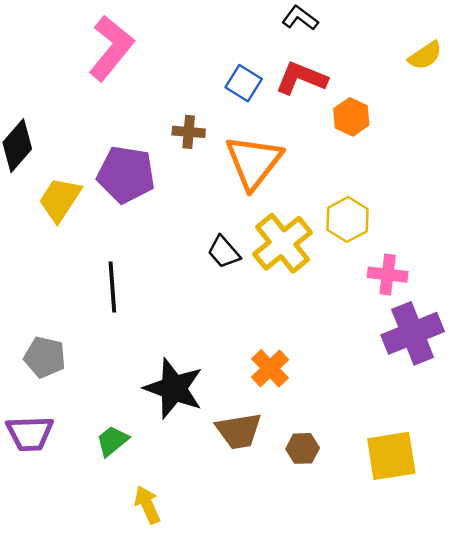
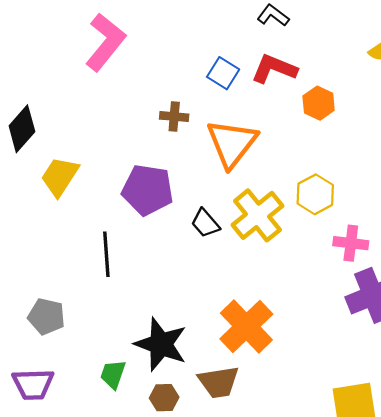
purple pentagon: (126, 174) -> (148, 190), moved
orange cross: (270, 368) -> (246, 326), size x1.6
green trapezoid: (112, 441) -> (113, 374), moved, turned -32
brown hexagon: (303, 448) -> (164, 398), moved

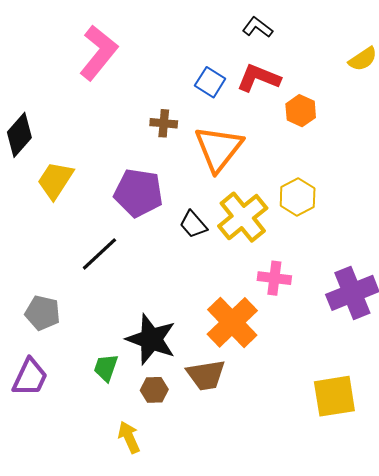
pink cross: (351, 243) -> (274, 278), moved
black line: (106, 254) -> (99, 254), turned 51
purple trapezoid: (33, 384) -> (30, 377), turned -63

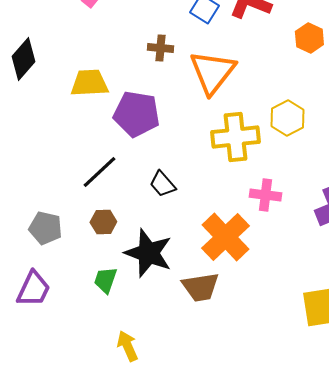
orange hexagon: (301, 111) -> (309, 38), moved
yellow trapezoid: (55, 180) -> (89, 83), moved, turned 54
yellow cross: (243, 217) -> (235, 137), turned 33
black trapezoid: (193, 224) -> (162, 184), moved
brown hexagon: (154, 390) -> (103, 222), moved

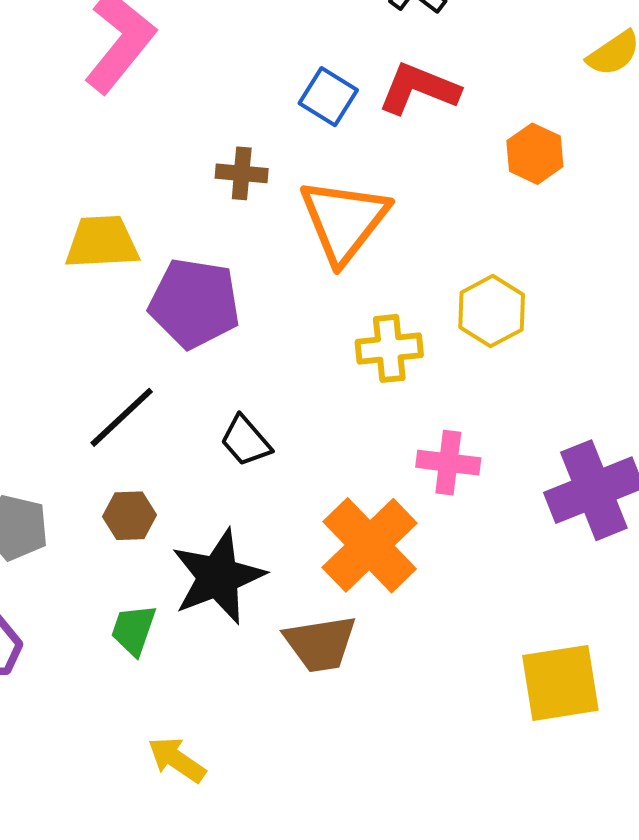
yellow cross: (235, 137) -> (389, 348), size x0.7
black star: (148, 253) -> (218, 577), turned 30
yellow arrow: (127, 346) -> (177, 760), turned -32

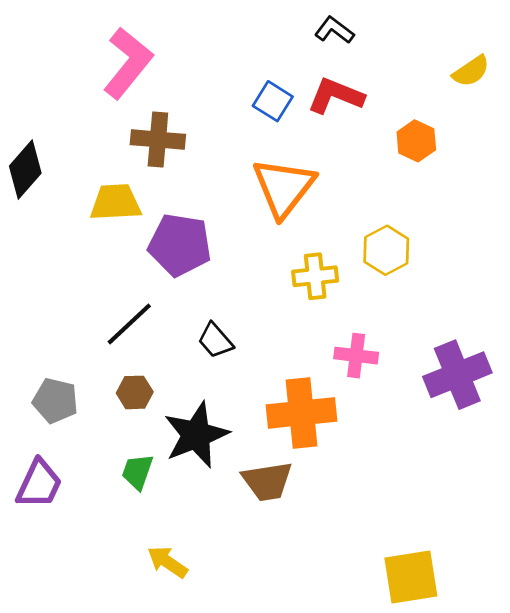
brown cross: (242, 173) -> (158, 139), moved, size x1.5
orange cross: (370, 545) -> (301, 413), turned 38
yellow square: (560, 683) -> (411, 577), moved

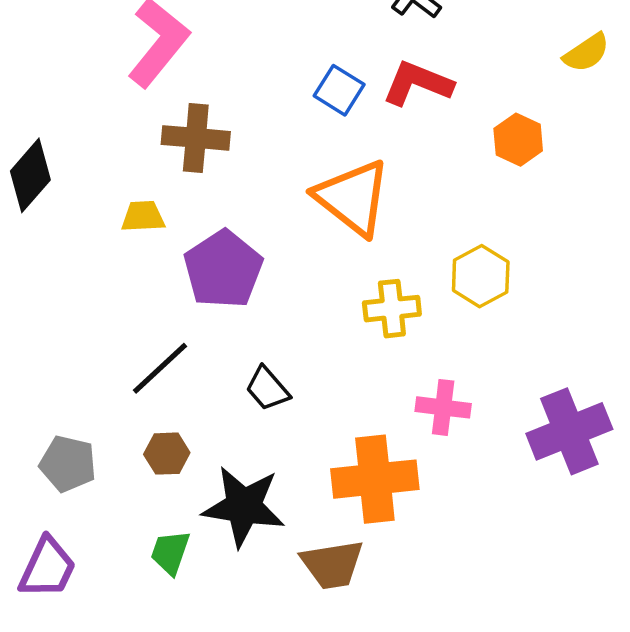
orange triangle: (284, 187) -> (353, 198), turned -30
yellow trapezoid: (116, 202) -> (143, 216), size x0.7
purple pentagon: (180, 245) -> (223, 269), turned 30
black star: (196, 435) -> (244, 506), turned 30

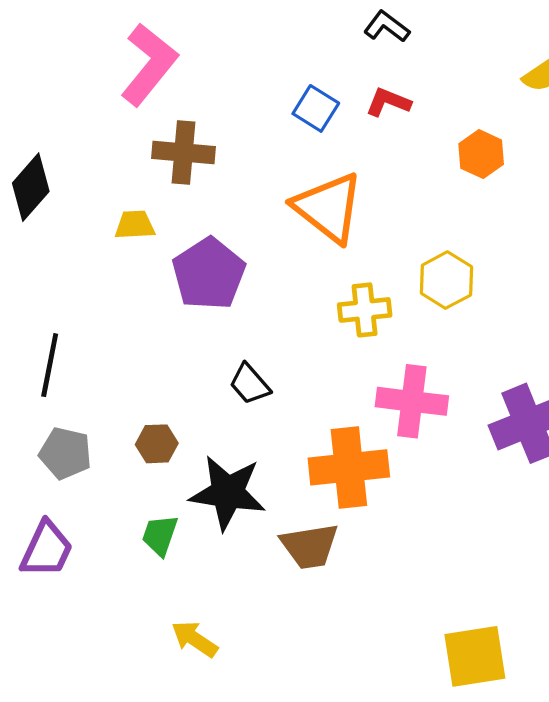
red L-shape: (418, 83) -> (388, 102), size x0.7
black line: (160, 368) -> (50, 365), moved, turned -36
pink cross: (443, 407) -> (412, 401), size x1.4

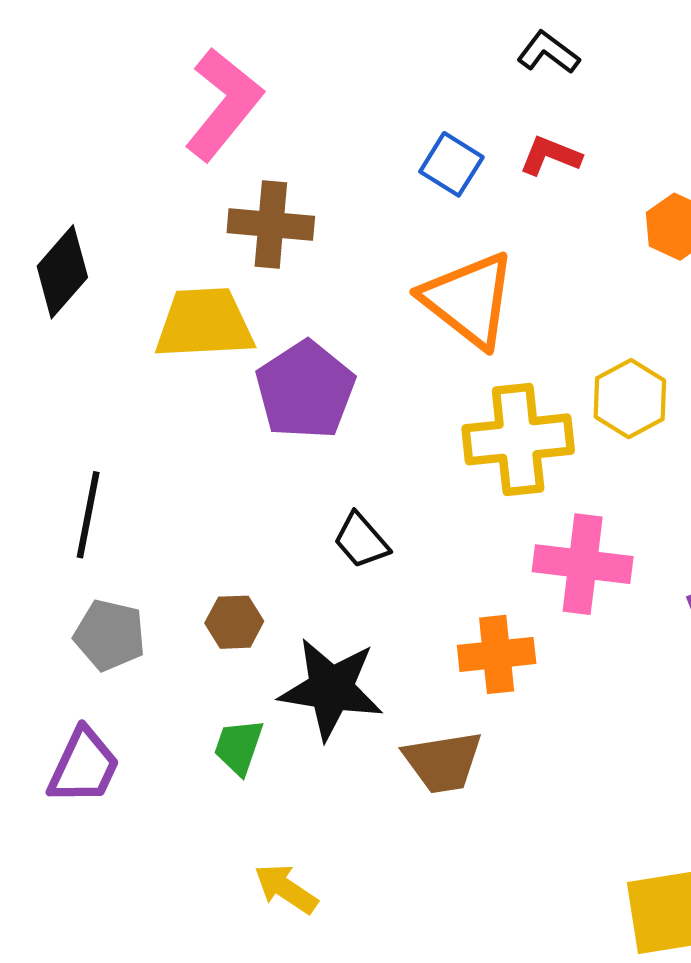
yellow trapezoid: (135, 225) -> (204, 323), size x1.8
yellow cross: (365, 310) -> (518, 439), size x1.5
orange cross: (349, 467) -> (497, 654), size x0.7

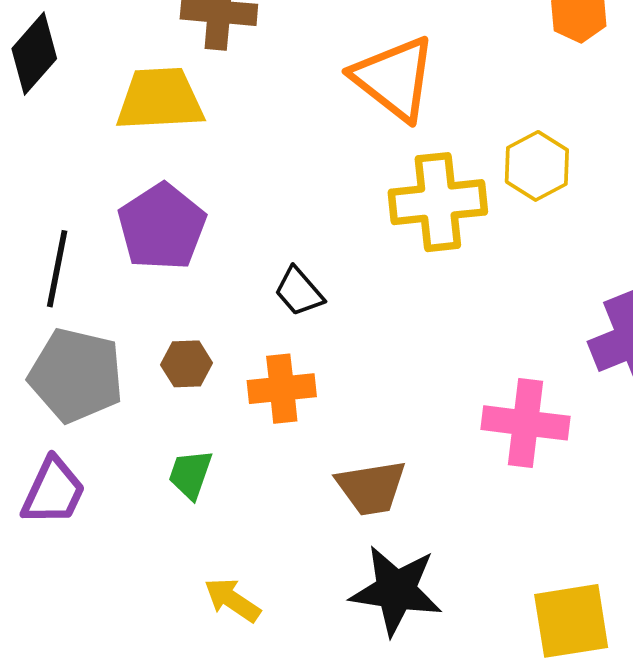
purple pentagon: (305, 390) -> (162, 227), moved
pink cross: (583, 564) -> (525, 423), moved
gray pentagon: (110, 635) -> (76, 375), size x1.5
orange cross: (497, 654) -> (282, 389), moved
black star: (331, 689) -> (396, 590), moved

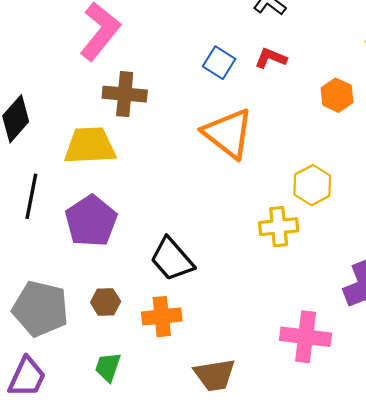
yellow cross: (438, 202) -> (279, 227), moved, size x0.7
black line: (57, 269) -> (31, 196), moved
black trapezoid: (299, 292) -> (172, 259), size x1.5

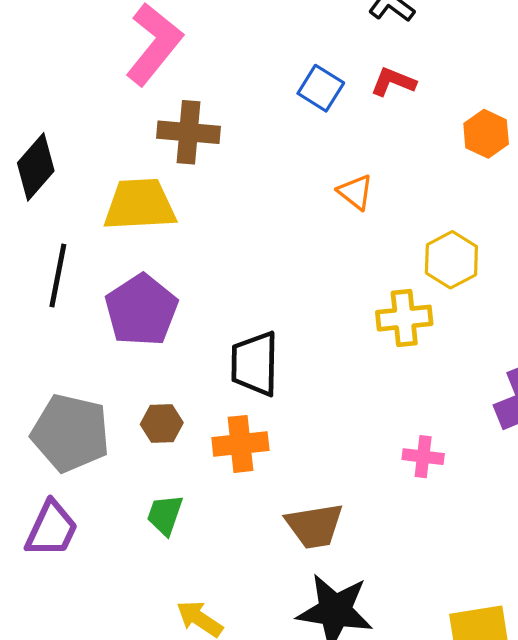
orange triangle: (228, 133) -> (355, 192), moved, size x0.5
black trapezoid: (172, 259) -> (255, 364), turned 42
pink cross: (306, 337) -> (423, 457), moved, size x0.6

